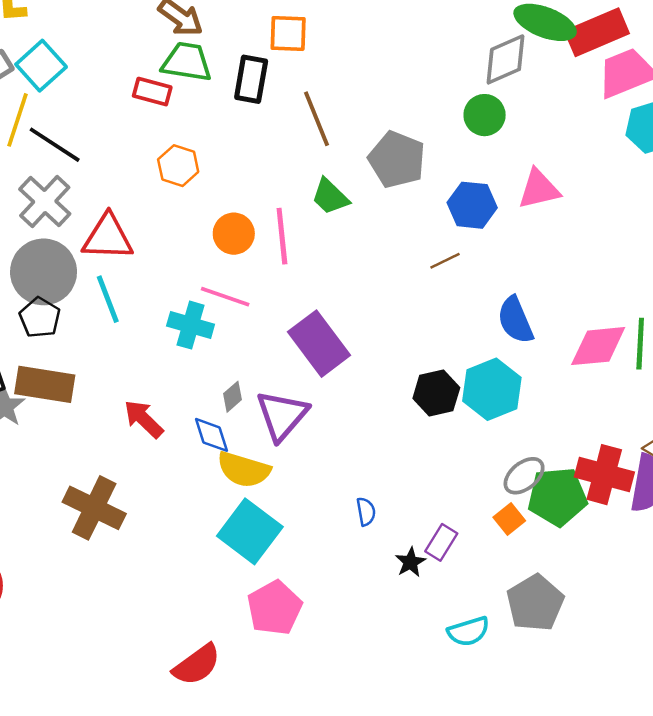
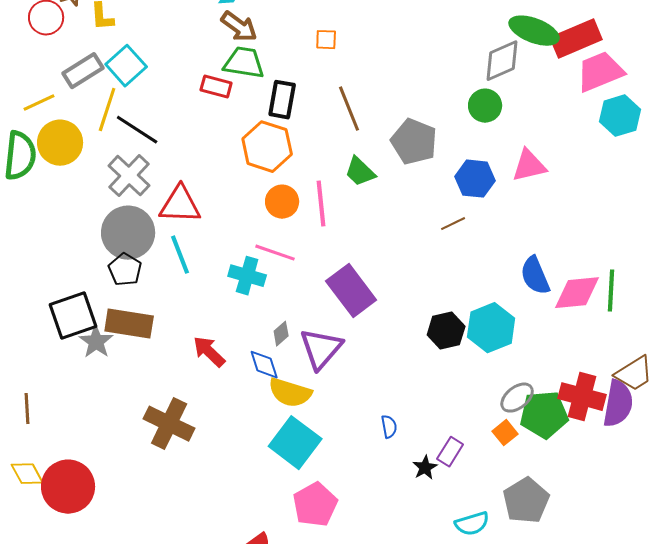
orange square: (288, 33) -> (326, 40), size x0.7
black rectangle: (251, 79) -> (282, 100), moved
orange hexagon: (178, 166) -> (267, 147), moved, size x1.5
blue semicircle: (515, 320) -> (535, 276), moved

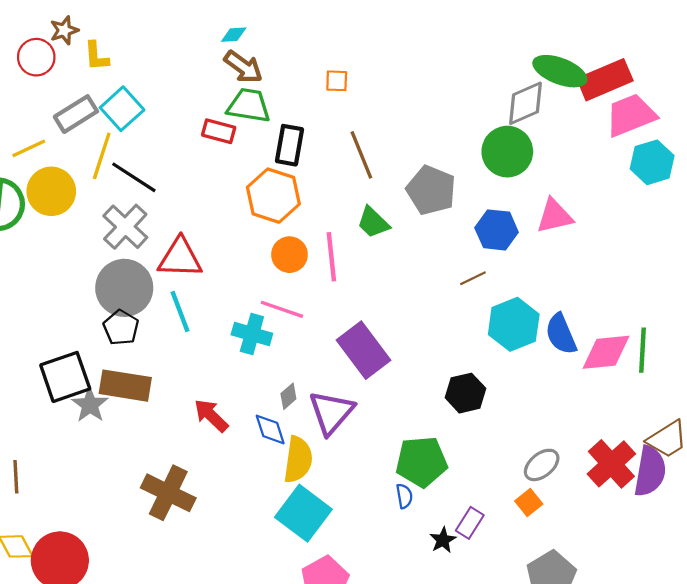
green circle: (485, 106) -> (507, 152), size x1.4
cyan hexagon: (491, 328) -> (514, 324), moved
yellow semicircle: (290, 393) -> (298, 460), turned -99
red cross: (582, 397) -> (611, 464), turned 33
green pentagon: (544, 415) -> (421, 462), moved

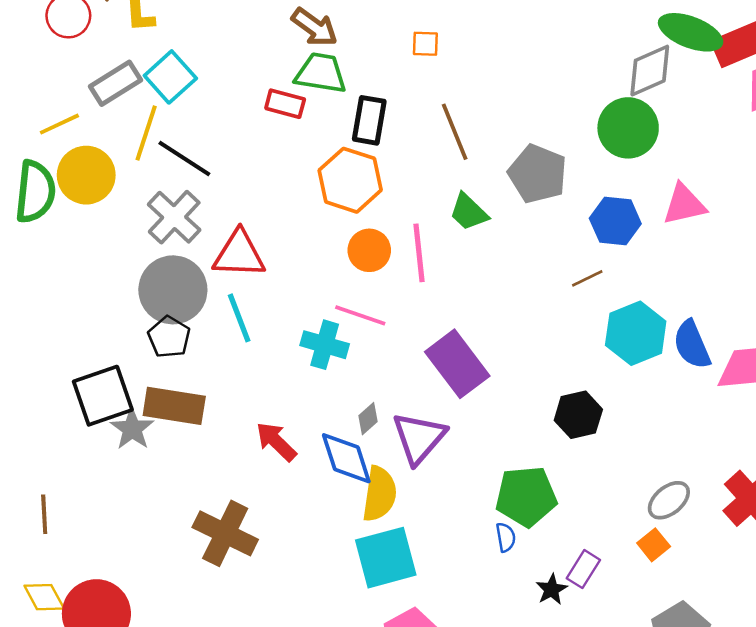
blue diamond: (270, 430) -> (346, 458), size x1.4
cyan square: (303, 513) -> (386, 558), turned 38

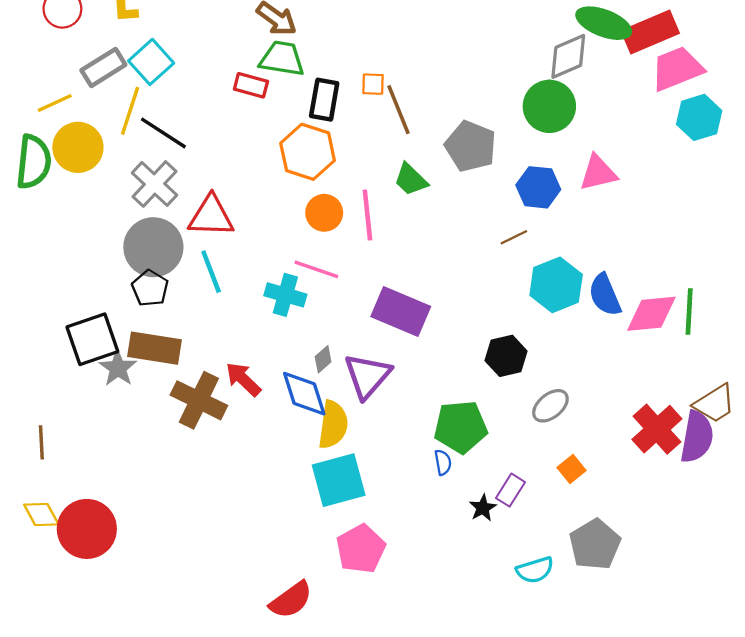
orange square: (425, 44) -> (373, 84), moved
purple rectangle: (457, 364) -> (401, 312), turned -30
gray ellipse: (669, 500) -> (550, 406), moved
brown cross: (225, 533) -> (199, 400), moved

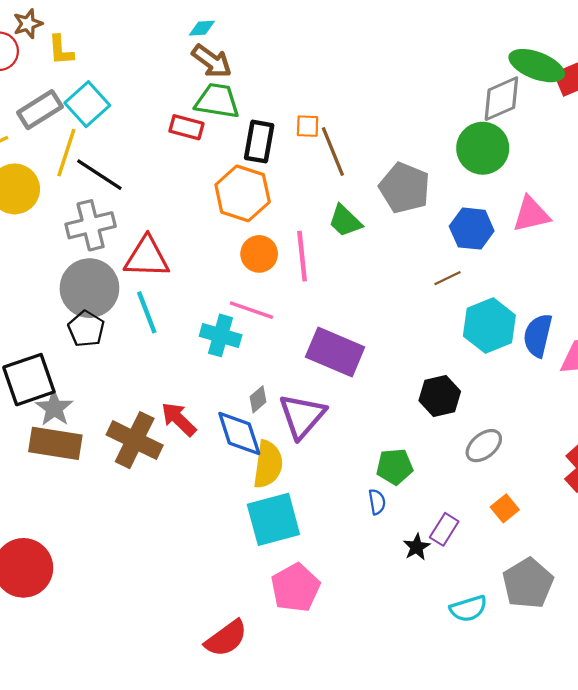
gray cross: (154, 184) -> (91, 225), turned 33
blue semicircle: (605, 295) -> (538, 335), turned 36
brown rectangle: (154, 348) -> (55, 443), moved
green pentagon: (461, 427) -> (395, 467), size x0.7

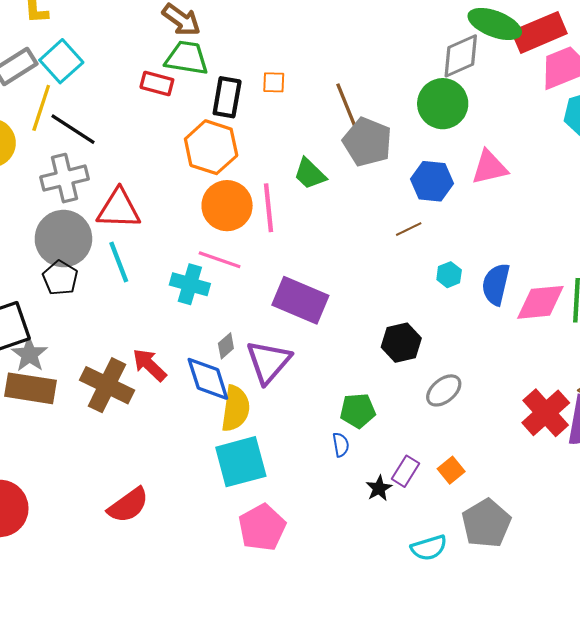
brown line: (333, 151) -> (347, 107), moved
orange circle: (259, 254) -> (227, 206), size x1.4
cyan hexagon: (489, 326) -> (449, 275), size x0.5
orange square: (505, 508) -> (451, 470), moved
red semicircle: (226, 638) -> (128, 505), moved

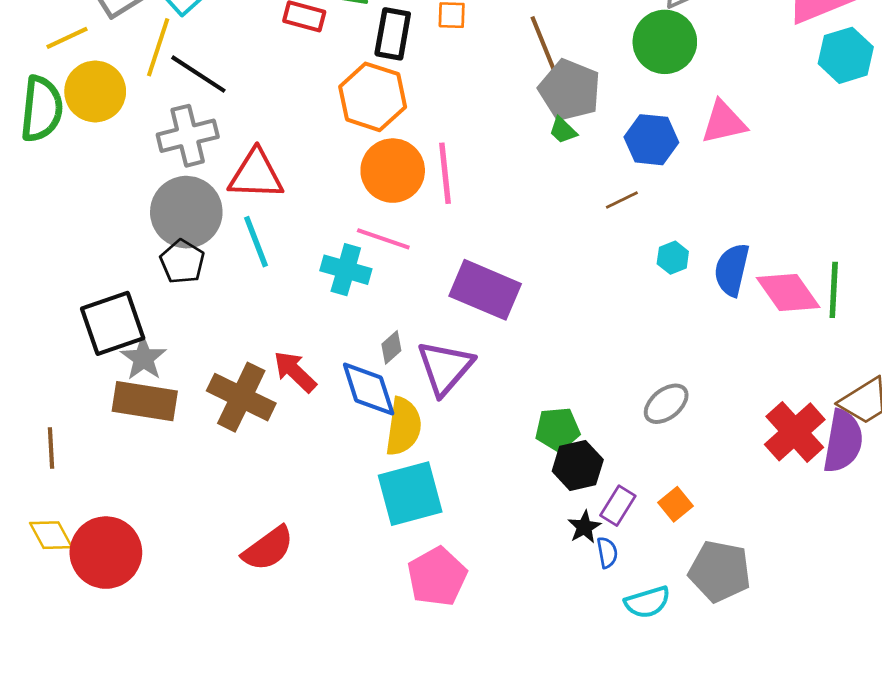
green trapezoid: (310, 174) -> (563, 130), moved, size x0.7
pink diamond: (540, 302) -> (788, 293), turned 60
black hexagon: (401, 343) -> (578, 465), moved
blue semicircle: (341, 445) -> (607, 553), moved
gray pentagon: (486, 523) -> (720, 571), turned -30

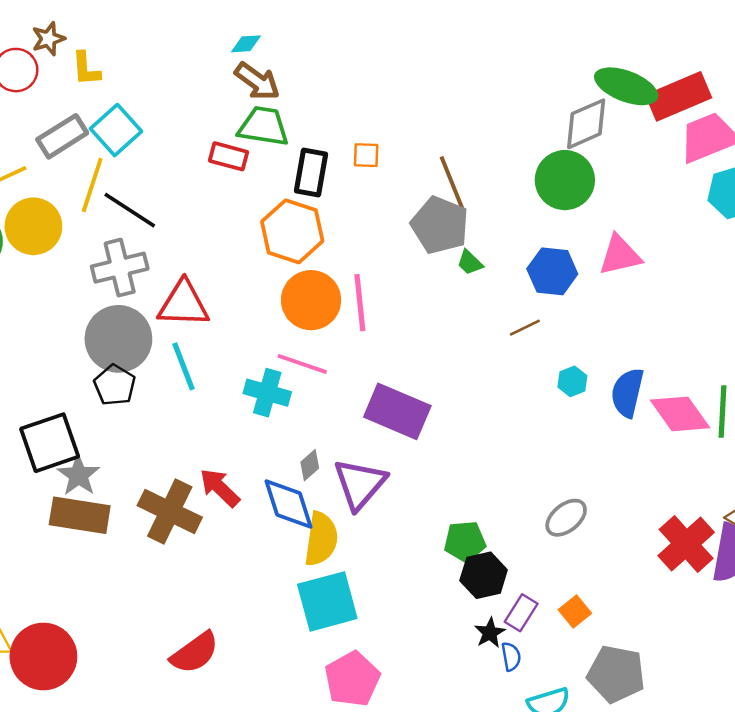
gray pentagon: (570, 90) -> (440, 225), moved

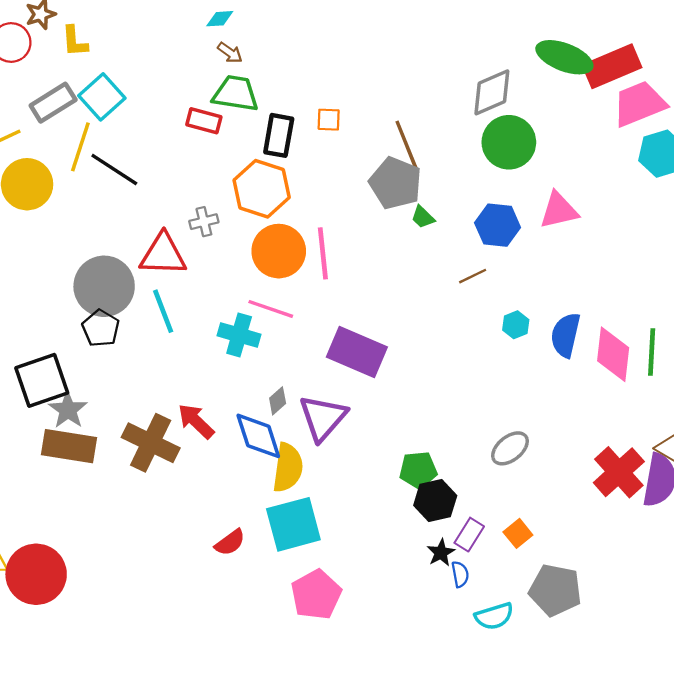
brown arrow: (257, 81) -> (230, 53), size x0.6
gray diamond: (586, 124) -> (492, 92), moved
gray cross: (120, 268) -> (204, 222), moved, size x0.6
pink diamond: (680, 414) -> (613, 354), turned 42
red semicircle: (195, 653) -> (230, 542), moved, size x0.7

